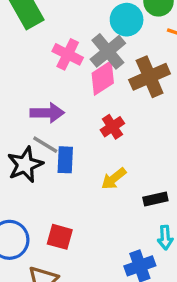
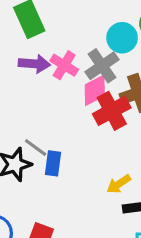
purple arrow: (47, 113) -> (34, 64), moved
red cross: (112, 127) -> (112, 111), moved, size x1.6
yellow arrow: (114, 179) -> (119, 184), moved

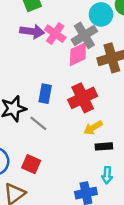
red cross: (112, 111) -> (83, 98), moved
gray line: (36, 148) -> (38, 123), moved
blue rectangle: (53, 163) -> (45, 94), moved

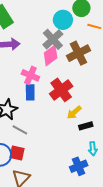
pink cross: (55, 34) -> (30, 75), moved
gray line: (38, 123) -> (20, 130), moved
red square: (31, 164) -> (17, 153), moved

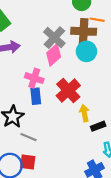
cyan circle: (63, 20) -> (86, 51), moved
brown cross: (78, 53) -> (84, 31), moved, turned 35
yellow arrow: (74, 112) -> (84, 113), turned 126

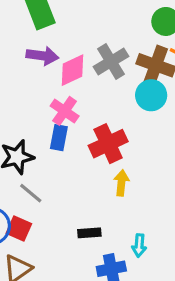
pink diamond: (54, 55) -> (72, 70), moved
black rectangle: (98, 126) -> (89, 233), moved

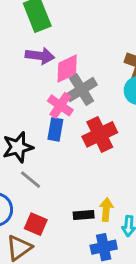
gray cross: (111, 62) -> (82, 90), moved
yellow arrow: (121, 183) -> (106, 210), moved
red square: (19, 228) -> (36, 224), moved

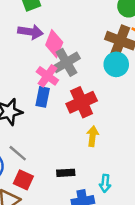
pink diamond: (67, 69) -> (54, 44), turned -44
gray line: (31, 180) -> (18, 153), moved
yellow arrow: (106, 210) -> (93, 136), moved

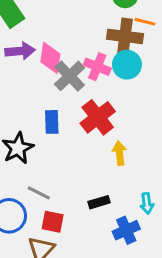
pink cross: (47, 76) -> (97, 67), moved

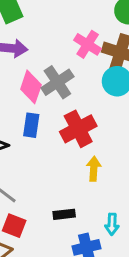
pink diamond: (50, 58) -> (31, 87), moved
pink cross: (97, 67) -> (88, 44), moved

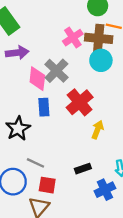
pink cross: (88, 44) -> (73, 38), turned 36
yellow arrow: (94, 169) -> (98, 130), turned 30

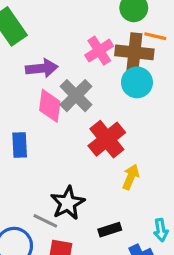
purple arrow: (17, 53) -> (42, 68), moved
blue rectangle: (44, 107) -> (20, 145), moved
black star: (18, 129) -> (68, 203), moved

